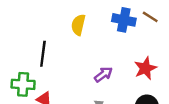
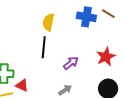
black line: (43, 54) -> (44, 47), moved

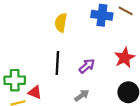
black line: (44, 47) -> (57, 63), moved

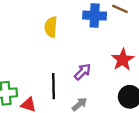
black line: (57, 63) -> (53, 86), moved

